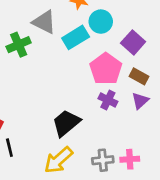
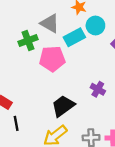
pink pentagon: (106, 69) -> (52, 59), moved, turned 30

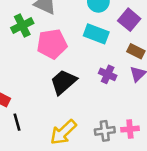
cyan rectangle: (74, 37) -> (96, 34), moved, turned 54
black trapezoid: (63, 106) -> (63, 82), moved

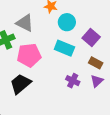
black trapezoid: (63, 82) -> (20, 84), moved

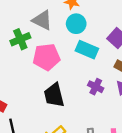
cyan circle: (67, 22) -> (76, 24), moved
black trapezoid: (20, 84) -> (54, 95), moved, turned -65

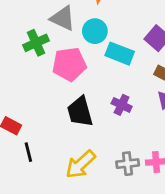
cyan circle: (76, 24) -> (95, 31), moved
purple cross: (96, 87) -> (122, 105), moved

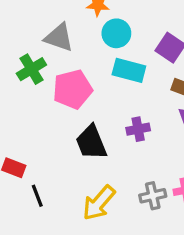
cyan circle: (95, 31) -> (116, 33), moved
purple cross: (122, 105) -> (138, 129), turned -30

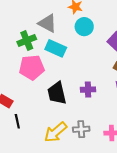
cyan rectangle: (129, 70) -> (56, 48), moved
pink pentagon: (73, 89) -> (32, 67), moved
gray cross: (153, 196) -> (81, 129), moved

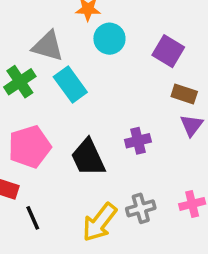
cyan rectangle: (56, 48) -> (70, 85), turned 42
pink pentagon: (32, 67) -> (30, 147), moved

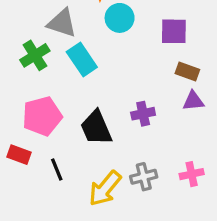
purple square: (168, 51) -> (174, 31), turned -32
purple triangle: (192, 125) -> (193, 101), turned 45
black line: (33, 218) -> (57, 170), moved

